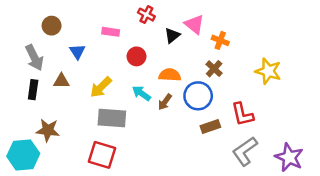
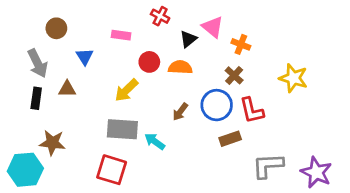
orange semicircle: (170, 75) -> (180, 67), moved
yellow arrow: (101, 87) -> (126, 90), moved
cyan arrow: (141, 93) -> (155, 141), moved
red L-shape: (242, 114) -> (252, 110), moved
gray L-shape: (245, 151) -> (268, 166), turned 32

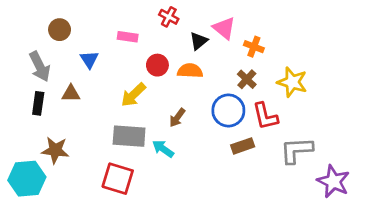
yellow star: (293, 78) -> (292, 82), moved
brown arrow: (180, 112) -> (177, 118), moved
gray L-shape: (268, 166) -> (296, 150), moved

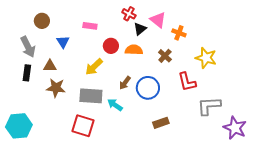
red cross: (169, 17) -> (129, 14), moved
brown cross: (247, 79) -> (165, 56), moved
blue circle: (228, 110) -> (148, 88), moved
brown rectangle: (243, 146) -> (161, 123), moved
brown star: (55, 150) -> (56, 88), moved

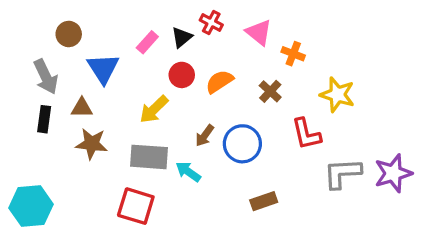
pink rectangle: (90, 26) -> (147, 42), turned -56
black triangle: (140, 29) -> (182, 37), moved
blue triangle: (63, 42) -> (103, 68), size x1.5
orange semicircle: (134, 50) -> (219, 82), turned -36
purple star: (235, 128) -> (393, 173), moved, turned 30

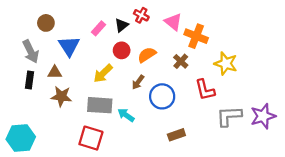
orange cross: (293, 54) -> (196, 36), size x1.5
brown arrow: (205, 136) -> (138, 82), moved

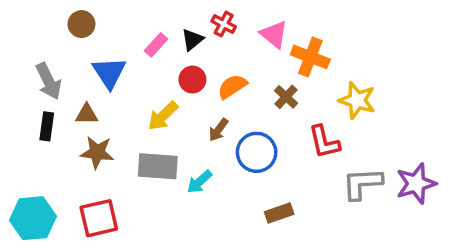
brown circle: (46, 23) -> (81, 24), moved
cyan arrow: (126, 115) -> (199, 182), turned -77
red square: (91, 138) -> (99, 218), moved, turned -30

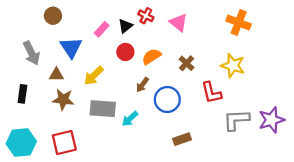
orange cross: (310, 57) -> (239, 23), moved
yellow arrow: (163, 116) -> (94, 76), moved
black rectangle: (47, 126) -> (22, 94), moved

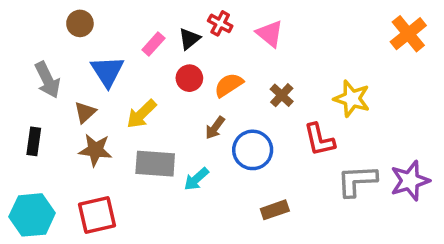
orange cross: (239, 23) -> (408, 34), moved, turned 30
brown triangle: (56, 75) -> (85, 112), turned -42

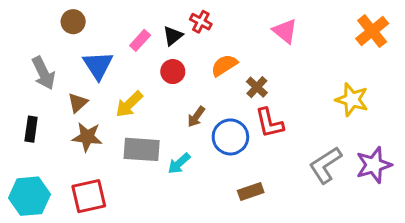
pink triangle: (270, 34) -> (285, 31), moved
orange semicircle: (229, 85) -> (224, 65), moved
yellow star: (352, 99) -> (352, 100), moved
red L-shape: (319, 140) -> (269, 123), moved
gray L-shape: (357, 181) -> (325, 165), turned -30

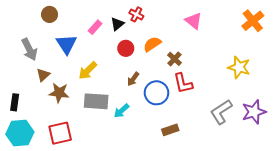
red circle: (173, 72) -> (126, 48), moved
brown triangle: (78, 103) -> (43, 75), moved
black rectangle: (31, 129) -> (15, 102), moved

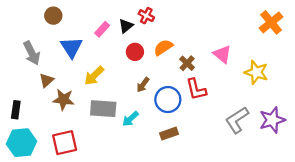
pink triangle: (194, 21) -> (222, 54), moved
brown rectangle: (170, 130) -> (169, 134), moved

